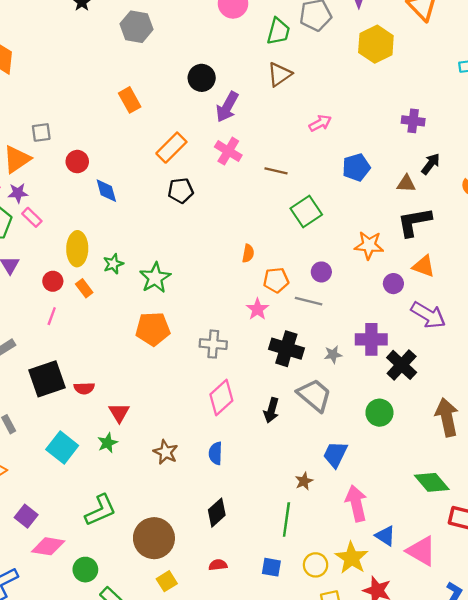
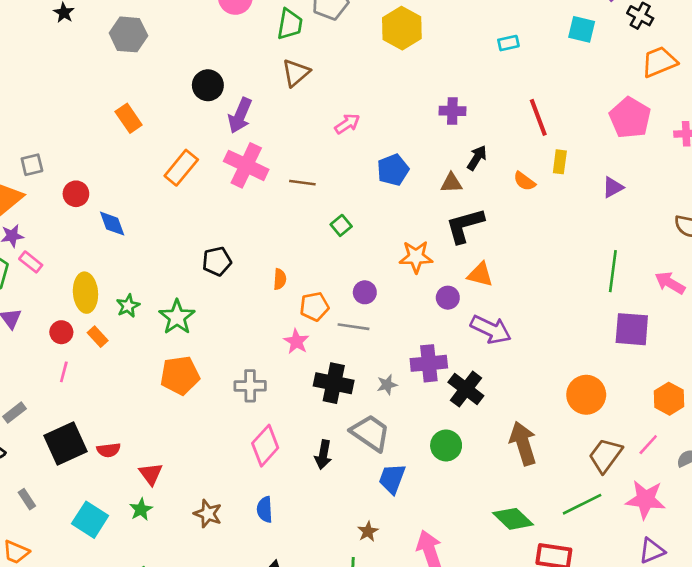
pink cross: (228, 151) -> (246, 165), size x1.4
black pentagon: (181, 191) -> (217, 261), moved
green square: (306, 212) -> (341, 225), size x0.6
blue trapezoid: (335, 454) -> (392, 479), moved

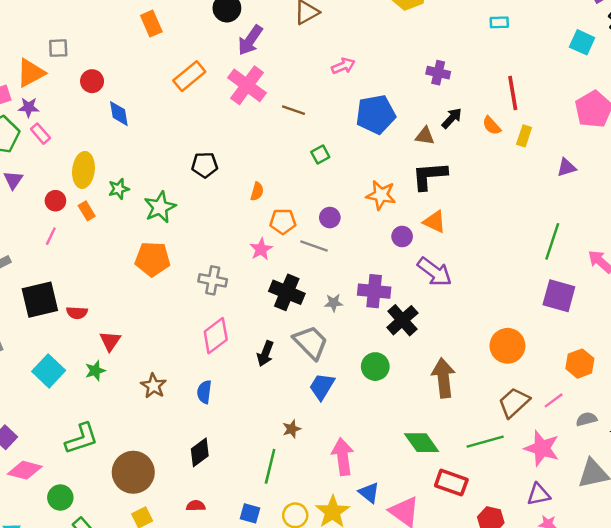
cyan square: (582, 29) -> (582, 42), moved
blue pentagon: (393, 170) -> (376, 114), size x1.4
orange semicircle: (524, 181) -> (492, 126), moved

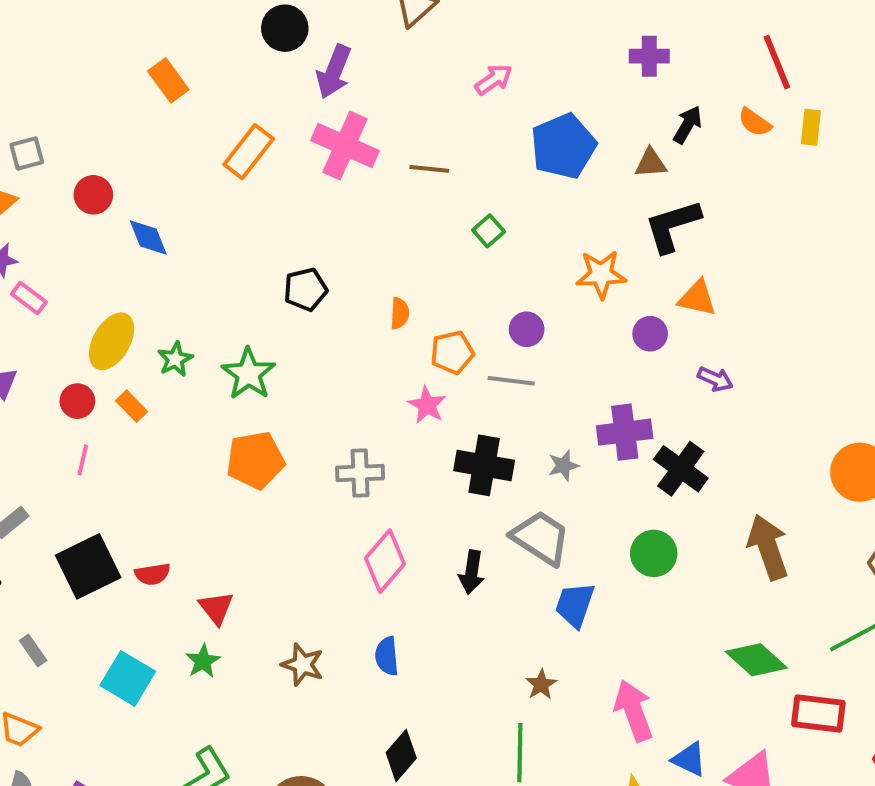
yellow ellipse: (83, 170) -> (112, 341), turned 36
purple arrow: (435, 272) -> (715, 379), size x0.6

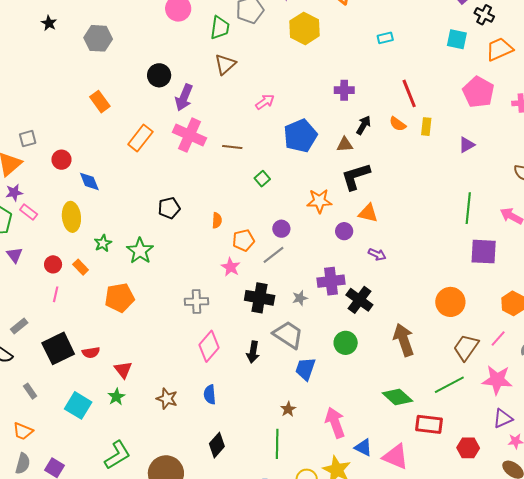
yellow ellipse: (112, 341) -> (71, 217), moved, turned -36
gray line: (511, 381) -> (273, 255), turned -45
orange pentagon: (255, 460) -> (119, 298), moved

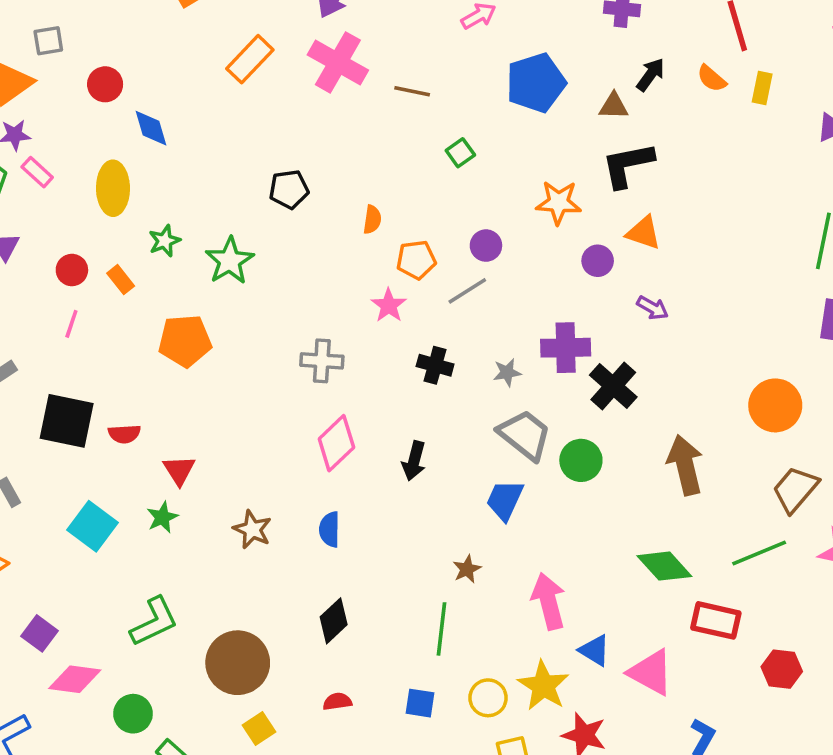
black cross: (260, 298) -> (435, 365), size x0.7
gray trapezoid: (288, 335) -> (525, 435), moved
black square: (58, 348) -> (67, 421), turned 32

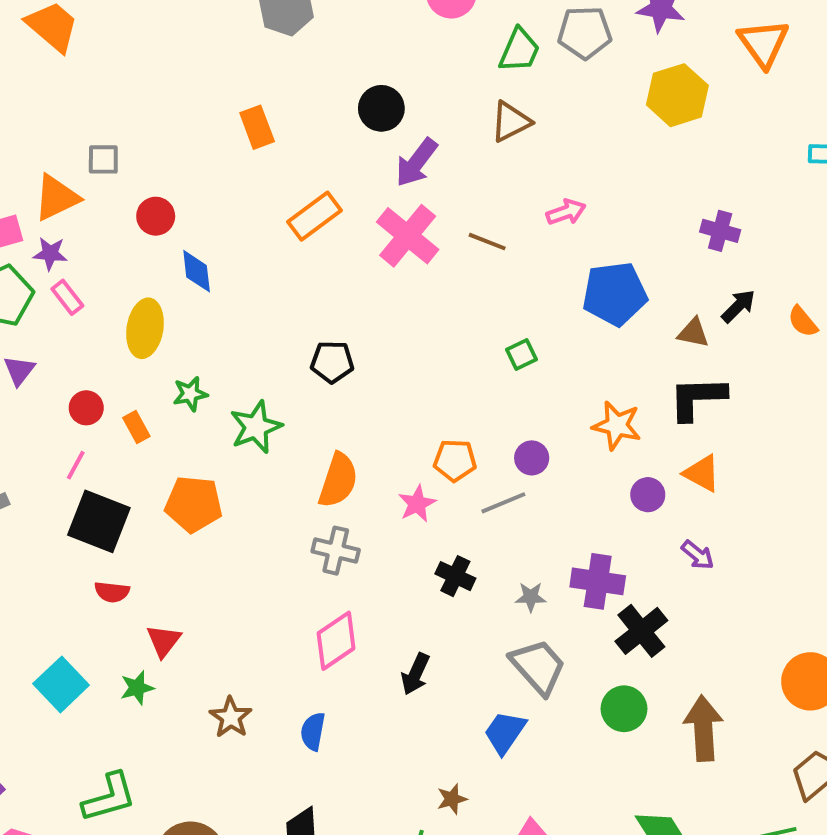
brown line: (412, 91) -> (487, 242), moved
orange semicircle: (372, 220) -> (338, 480), moved, size x1.8
black square: (67, 421) -> (99, 521), moved
green circle: (581, 460) -> (624, 709), moved

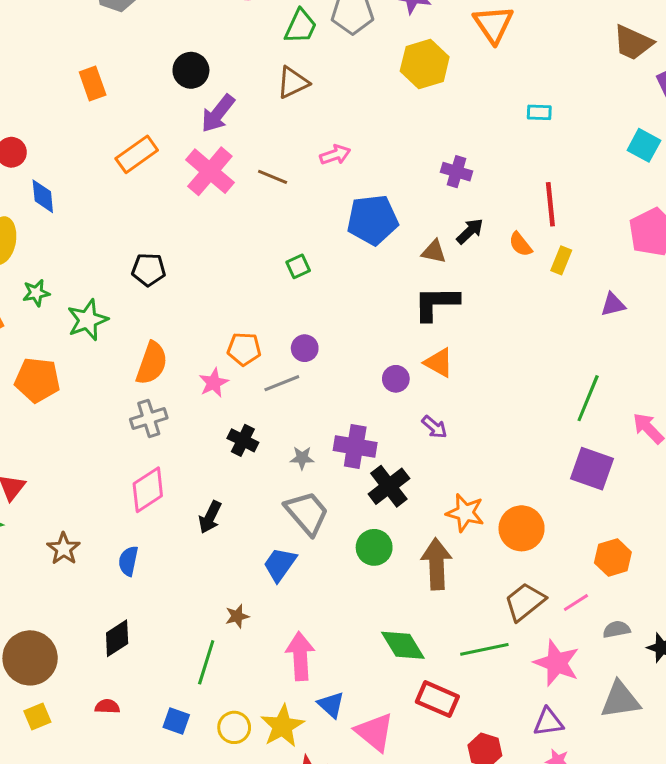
orange star: (617, 425) -> (465, 513), moved
gray cross: (336, 551) -> (149, 419), turned -32

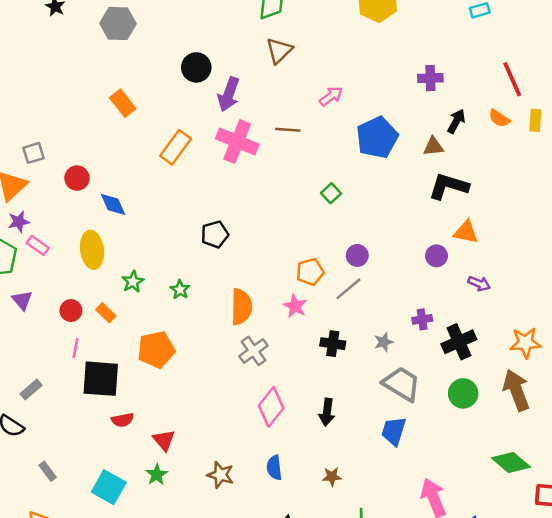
black L-shape: (436, 303) -> (449, 186), turned 36
green star: (88, 320) -> (180, 290), size x0.6
purple cross: (355, 447) -> (422, 319), size x0.6
black cross: (389, 486) -> (459, 342), turned 32
brown star: (237, 616) -> (332, 477), moved, turned 30

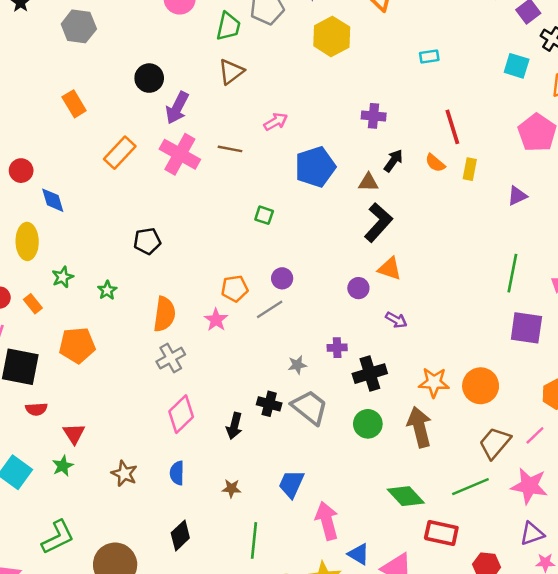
black L-shape: (449, 186) -> (378, 222), turned 108
green square: (331, 193) -> (264, 215), turned -36
black cross: (333, 344) -> (269, 404), moved
blue trapezoid: (394, 431) -> (291, 484), moved

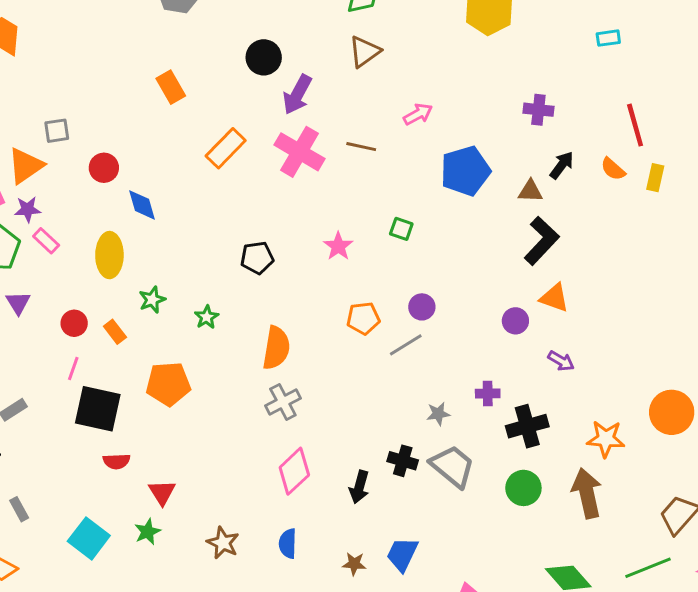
pink star: (216, 320) -> (338, 246), moved
orange circle: (481, 386) -> (672, 412), moved
blue trapezoid: (291, 484) -> (402, 554), moved

